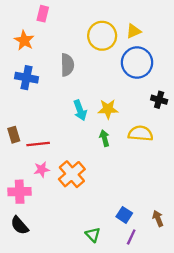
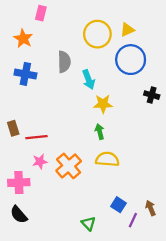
cyan arrow: (80, 110) -> (89, 80), moved
yellow semicircle: (141, 133) -> (107, 159), moved
purple line: (131, 237) -> (133, 220), moved

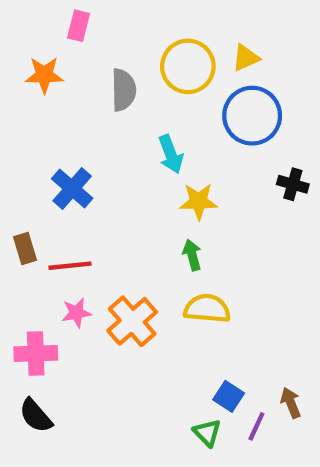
orange star: (23, 39) -> (44, 75), turned -30
gray semicircle: (64, 62) -> (124, 90), moved
blue cross: (25, 74) -> (72, 189), moved, turned 30
green triangle: (89, 223) -> (207, 433), moved

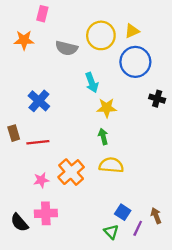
gray semicircle: (124, 90) -> (66, 48), turned 105
pink star: (76, 313) -> (41, 180), moved
pink cross: (36, 353) -> (46, 213), moved

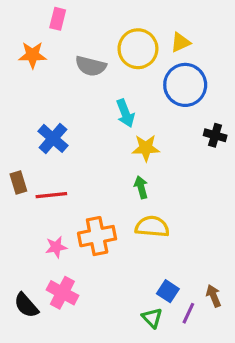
orange cross: (71, 172) -> (97, 236), turned 30
pink cross: (46, 213) -> (62, 293), turned 30

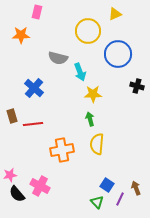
yellow triangle: (180, 42) -> (115, 14), moved
gray semicircle: (91, 66) -> (58, 58), moved
yellow semicircle: (152, 227) -> (97, 144), turned -90
pink star: (56, 247) -> (10, 175), moved

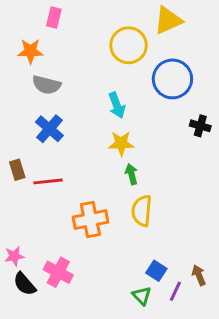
yellow triangle: (115, 14) -> (168, 20), size x1.5
gray semicircle: (58, 58) -> (47, 85), moved
yellow star: (93, 94) -> (121, 143), moved

